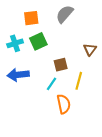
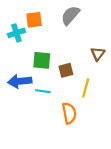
green square: (38, 41) -> (42, 60), moved, turned 30
cyan cross: (15, 43) -> (16, 33), moved
cyan line: (51, 84) -> (43, 91), moved, turned 64

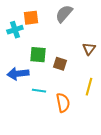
brown square: (66, 70) -> (60, 64), turned 32
yellow line: (86, 88) -> (89, 87), moved
cyan line: (43, 91) -> (39, 91), moved

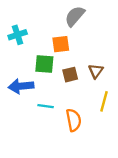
orange square: (31, 18) -> (61, 44), moved
brown triangle: (89, 49) -> (96, 71), moved
brown square: (60, 64) -> (70, 75), turned -32

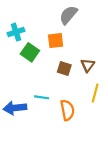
green square: (44, 64) -> (30, 52), moved, turned 30
brown square: (70, 75) -> (64, 68), turned 32
blue arrow: (21, 86) -> (15, 108), moved

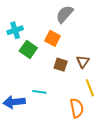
orange square: (56, 41) -> (52, 38), turned 35
yellow line: (95, 93) -> (90, 88), turned -36
orange semicircle: (67, 110) -> (77, 108), moved

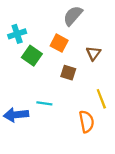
brown triangle: (83, 62) -> (93, 53), moved

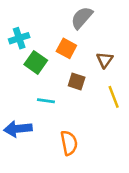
yellow line: (101, 99) -> (114, 97), moved
cyan line: (44, 103) -> (46, 101), moved
orange semicircle: (87, 122) -> (69, 143), moved

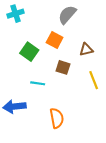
cyan cross: (19, 38) -> (16, 14), moved
brown triangle: (105, 60) -> (86, 50), turned 40

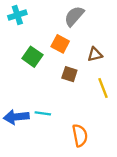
cyan line: (38, 83) -> (43, 113), moved
orange semicircle: (57, 118) -> (80, 135), moved

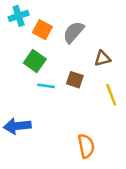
gray semicircle: (74, 16) -> (74, 32), moved
orange square: (60, 44) -> (42, 30), moved
cyan line: (43, 113) -> (46, 86), moved

